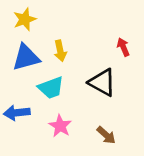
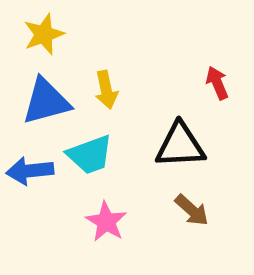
black triangle: (102, 82) -> (180, 145), turned -32
blue arrow: (17, 113) -> (30, 171), moved
brown arrow: (106, 135) -> (192, 210), moved

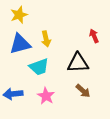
blue arrow: (30, 171) -> (13, 94), moved

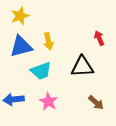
brown arrow: (83, 91) -> (96, 103), moved

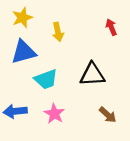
red arrow: (99, 38) -> (111, 27), moved
yellow arrow: (48, 41) -> (58, 32), moved

